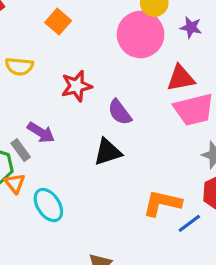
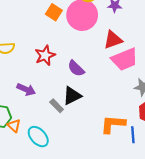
orange square: (58, 22) -> (54, 12), moved
gray rectangle: (21, 150) -> (57, 106), moved
blue line: (189, 223) -> (133, 135), turned -49

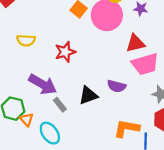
purple semicircle: (76, 68) -> (117, 86), moved, turned -36
purple arrow: (26, 89) -> (43, 84), size x1.5
gray rectangle: (57, 106) -> (60, 105), moved

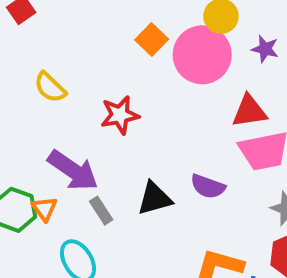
yellow semicircle: (26, 40) -> (50, 87), turned 36
orange triangle: (27, 120) -> (44, 209), moved

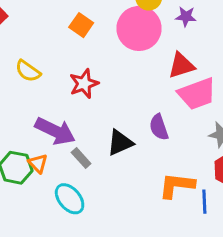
orange square: (152, 40) -> (81, 25), moved
purple semicircle: (208, 186) -> (159, 127), turned 60

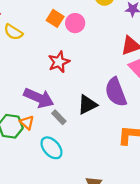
pink circle: (139, 28) -> (75, 23), moved, size x0.6
yellow semicircle: (28, 71) -> (13, 32), moved
purple semicircle: (159, 127) -> (116, 92), size x1.5

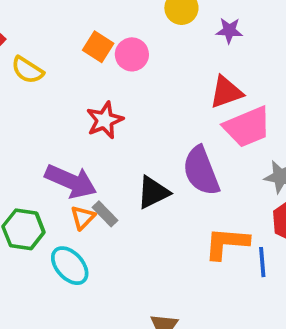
orange triangle: (27, 122) -> (83, 218), moved, turned 32
cyan ellipse: (51, 148) -> (70, 266), moved

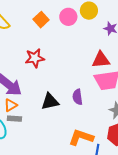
pink circle: (132, 54) -> (68, 17), moved
purple semicircle: (201, 171) -> (78, 97), size x0.6
gray rectangle: (105, 214) -> (14, 119), moved, turned -56

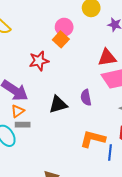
pink circle: (68, 17) -> (64, 27), moved
orange square: (41, 20) -> (61, 39), moved

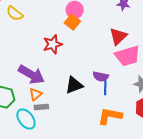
red triangle: (107, 58) -> (118, 36), turned -30
purple semicircle: (86, 98) -> (101, 76), turned -63
blue line: (110, 153) -> (105, 87), moved

